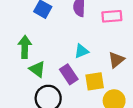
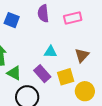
cyan triangle: (81, 51) -> (50, 52), turned 32

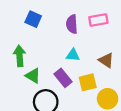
purple semicircle: (43, 13) -> (72, 24), moved
brown triangle: (82, 55) -> (106, 60), turned -42

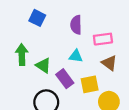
pink rectangle: (98, 20) -> (103, 39), moved
green triangle: (33, 76) -> (43, 66), moved

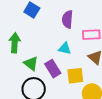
green triangle: (43, 66) -> (31, 64), moved

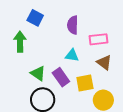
green arrow: (15, 43) -> (20, 42), moved

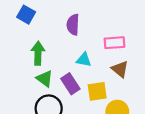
blue square: (35, 18) -> (26, 15), moved
purple semicircle: (73, 25) -> (73, 25), moved
green arrow: (20, 42) -> (38, 53), moved

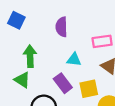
green triangle: (45, 79) -> (22, 80), moved

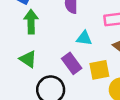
green arrow: (30, 56) -> (31, 22), moved

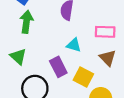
yellow square: (99, 70) -> (83, 77), turned 30

